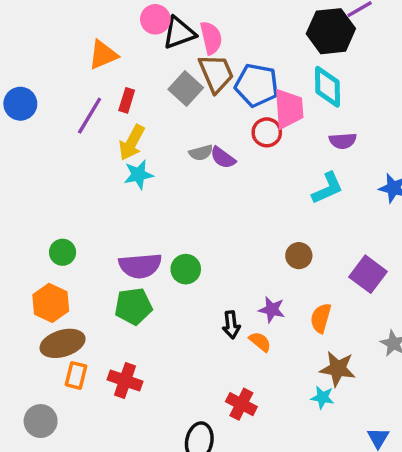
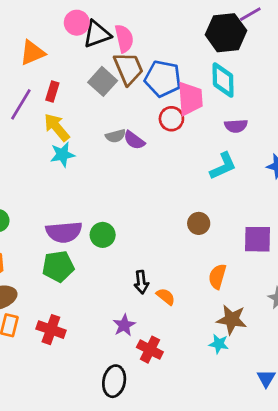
yellow arrow: (132, 143) -> (57, 127), turned 112
purple square: (368, 274) -> (257, 239), turned -36
purple star: (272, 310) -> (124, 325), moved, turned 30

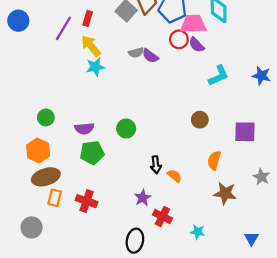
pink trapezoid: (190, 99) -> (193, 24), turned -88
purple semicircle: (236, 126) -> (197, 45), moved, turned 49
purple semicircle: (64, 232) -> (84, 128), moved, size x0.7
cyan star: (219, 344) -> (198, 232), moved

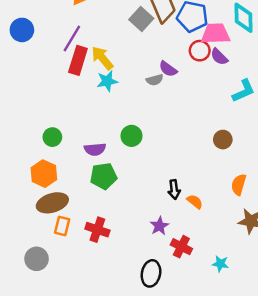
red rectangle: (88, 18) -> (78, 60), moved, size x1.6
gray semicircle: (136, 53) -> (155, 80), moved
green circle: (126, 128) -> (131, 136), moved

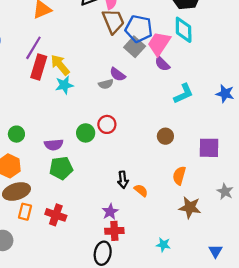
gray square: (141, 19) -> (135, 47), moved
pink trapezoid: (216, 34) -> (159, 44), turned -55
red circle: (200, 51) -> (107, 124), moved
red cross: (181, 247) -> (114, 231), moved, turned -30

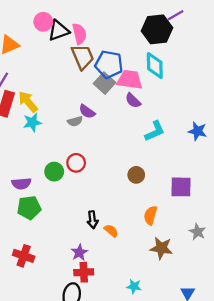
pink trapezoid: (159, 44) -> (130, 80), turned 65

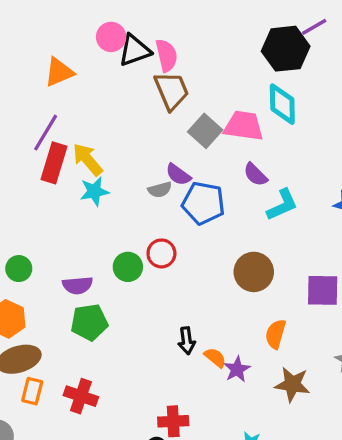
blue pentagon: (109, 64) -> (203, 203), moved
purple semicircle: (133, 101) -> (255, 175), moved
brown circle: (136, 175) -> (254, 272), size x1.5
purple star: (79, 253) -> (237, 369), moved

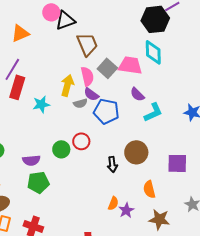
pink semicircle: (166, 55) -> (87, 76), moved
yellow arrow: (88, 159) -> (67, 85), moved, turned 55
orange semicircle: (276, 334) -> (149, 189), turned -30
black arrow: (187, 341) -> (112, 164), moved
orange semicircle: (215, 358) -> (113, 203), turned 72

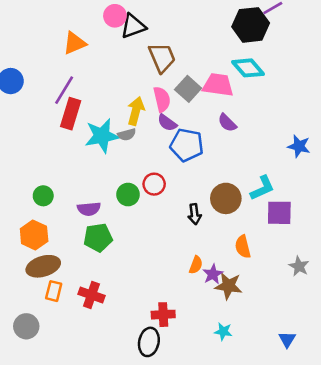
cyan diamond: (153, 52) -> (248, 68), turned -40
gray semicircle: (80, 103) -> (127, 135), moved
cyan star: (41, 104) -> (102, 136), size x1.5
cyan L-shape: (153, 112) -> (262, 188), moved
brown star: (159, 219) -> (228, 286), moved

